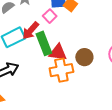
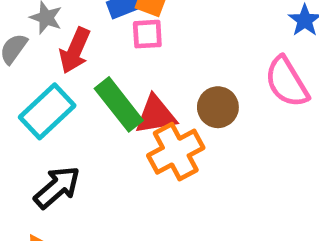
pink square: (50, 16) -> (147, 34), moved, turned -32
red arrow: (31, 31) -> (75, 51), moved

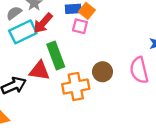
cyan rectangle: (47, 111) -> (23, 32), moved
red triangle: (156, 115) -> (39, 71), moved

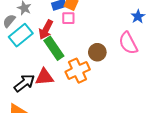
red arrow: (43, 23) -> (46, 30), moved
red triangle: (39, 71) -> (44, 77), moved

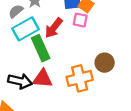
green rectangle: (54, 48) -> (41, 48), moved
black arrow: (24, 83) -> (20, 81), turned 40

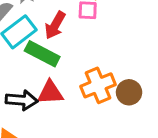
green rectangle: (41, 48) -> (42, 54), turned -30
brown circle: (105, 63) -> (129, 92), moved

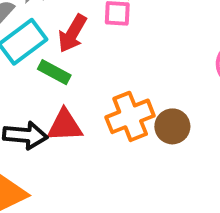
green rectangle: (42, 54) -> (54, 72), size x0.7

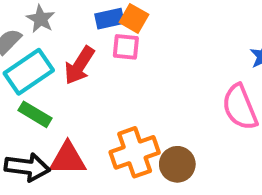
green rectangle: (54, 72) -> (35, 114), moved

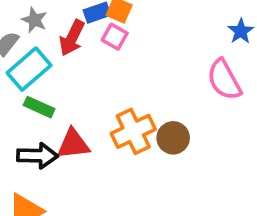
pink square: (126, 47) -> (115, 37), turned 30
red arrow: (79, 65) -> (72, 38), moved

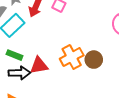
green rectangle: (39, 107) -> (14, 55), moved

